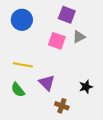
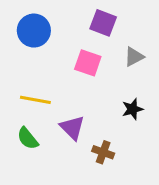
gray triangle: (79, 37) -> (134, 57), moved
black star: (86, 87) -> (132, 109), moved
brown cross: (62, 106) -> (103, 152), moved

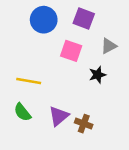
blue circle: (34, 31) -> (44, 20), moved
black star: (132, 109) -> (97, 75), moved
purple triangle: (72, 128) -> (59, 116), moved, turned 35

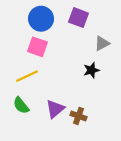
pink square: (71, 51) -> (37, 47), moved
yellow line: (29, 81) -> (27, 76), turned -35

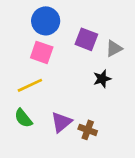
purple square: (79, 18) -> (86, 39), moved

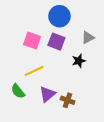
blue circle: (46, 21) -> (59, 16), moved
purple square: (86, 39) -> (56, 42), moved
yellow line: (30, 85) -> (34, 71), moved

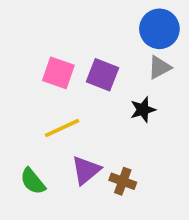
blue circle: (59, 16) -> (159, 29), moved
green semicircle: (18, 91) -> (33, 181), moved

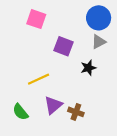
pink square: (58, 73) -> (36, 19), moved

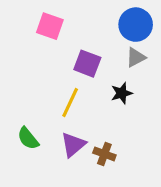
yellow line: (39, 79) -> (70, 103), moved, turned -40
green semicircle: (20, 112) -> (28, 138), moved

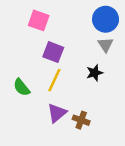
gray triangle: (136, 57) -> (106, 45), turned -35
purple square: (87, 64) -> (53, 52), moved
green semicircle: (28, 138) -> (22, 87), moved

